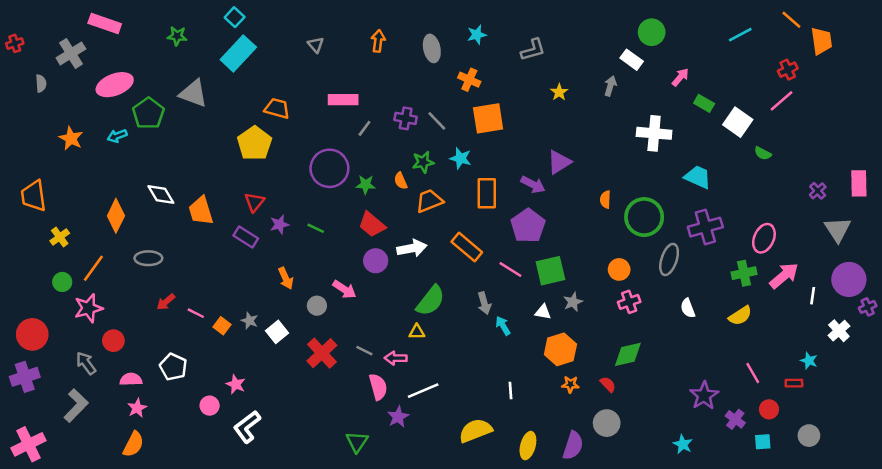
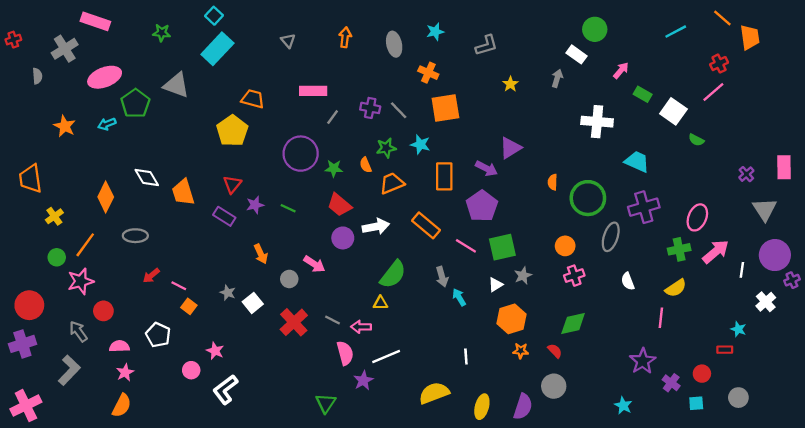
white triangle: (543, 312) -> (496, 285), turned -42
orange square: (222, 326) -> (189, 306), moved
pink line: (753, 373) -> (661, 318), moved, turned 36

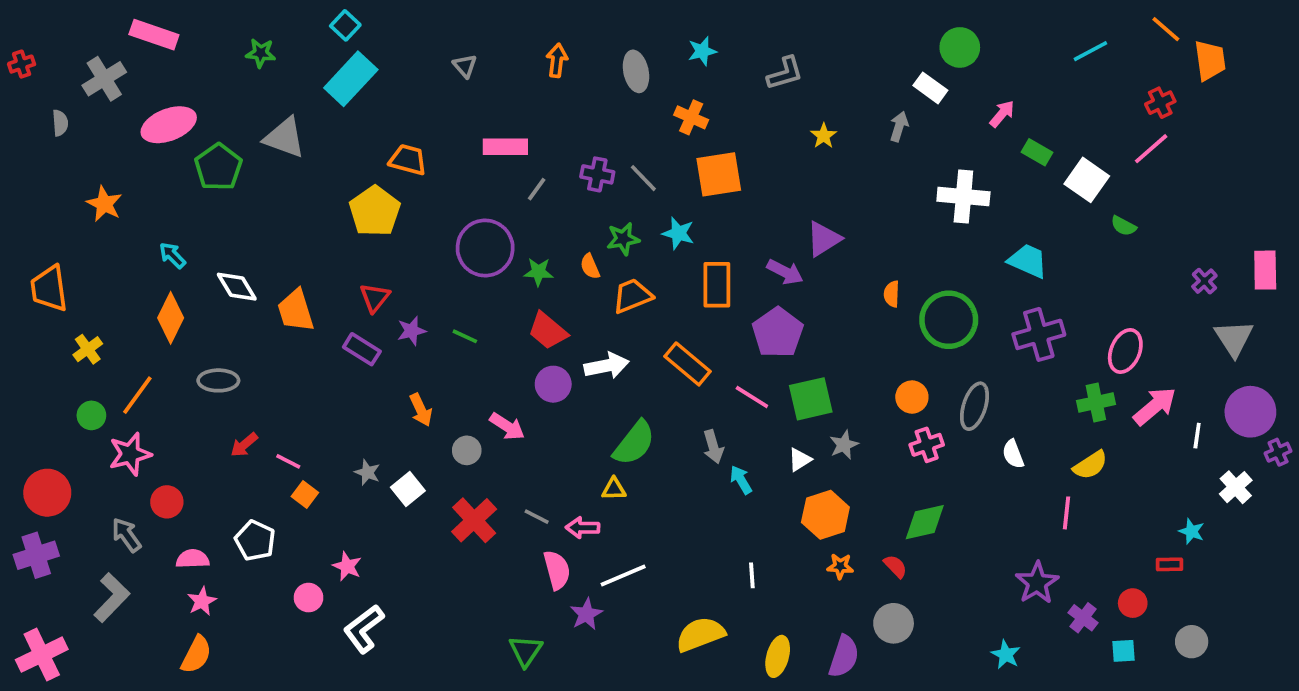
cyan arrow: (107, 124) -> (172, 255), moved, turned 66
gray ellipse: (611, 237) -> (974, 406), moved

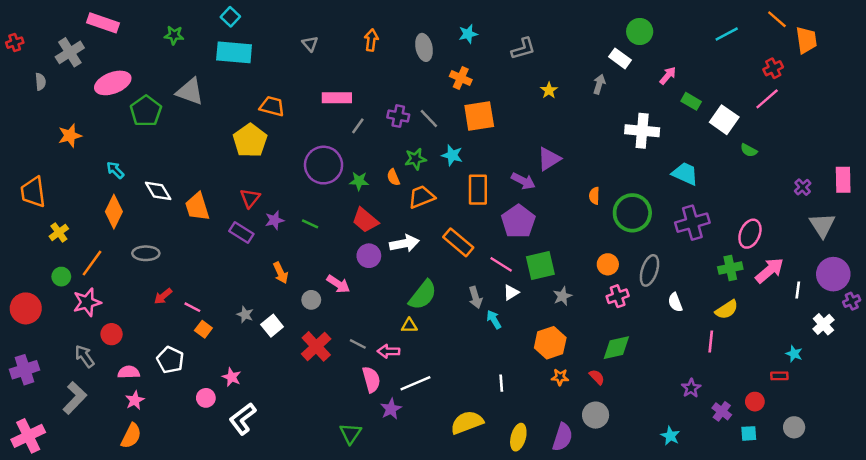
cyan rectangle: (351, 79) -> (234, 52), turned 52
orange star: (104, 204) -> (70, 136), turned 30
white triangle: (800, 460) -> (511, 292), moved
red circle: (47, 493) -> (26, 308), moved
purple star: (1037, 583) -> (691, 388), size x0.7

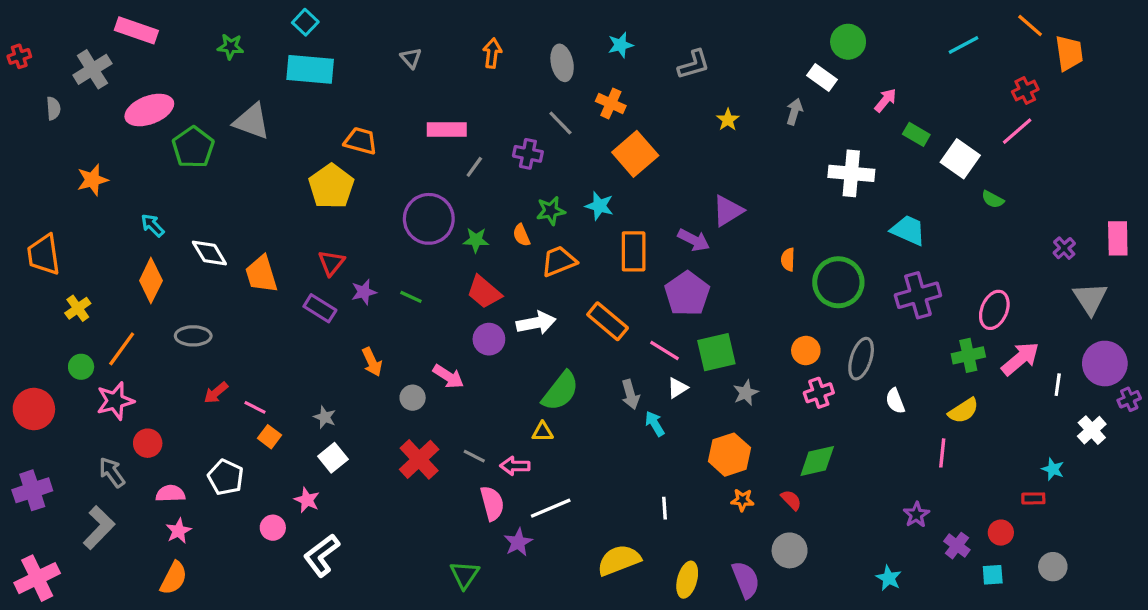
orange square: (479, 116) -> (635, 154), turned -32
gray line: (429, 118) -> (560, 123), moved
white square: (272, 326) -> (333, 458), moved
purple semicircle: (562, 437) -> (746, 580), turned -40

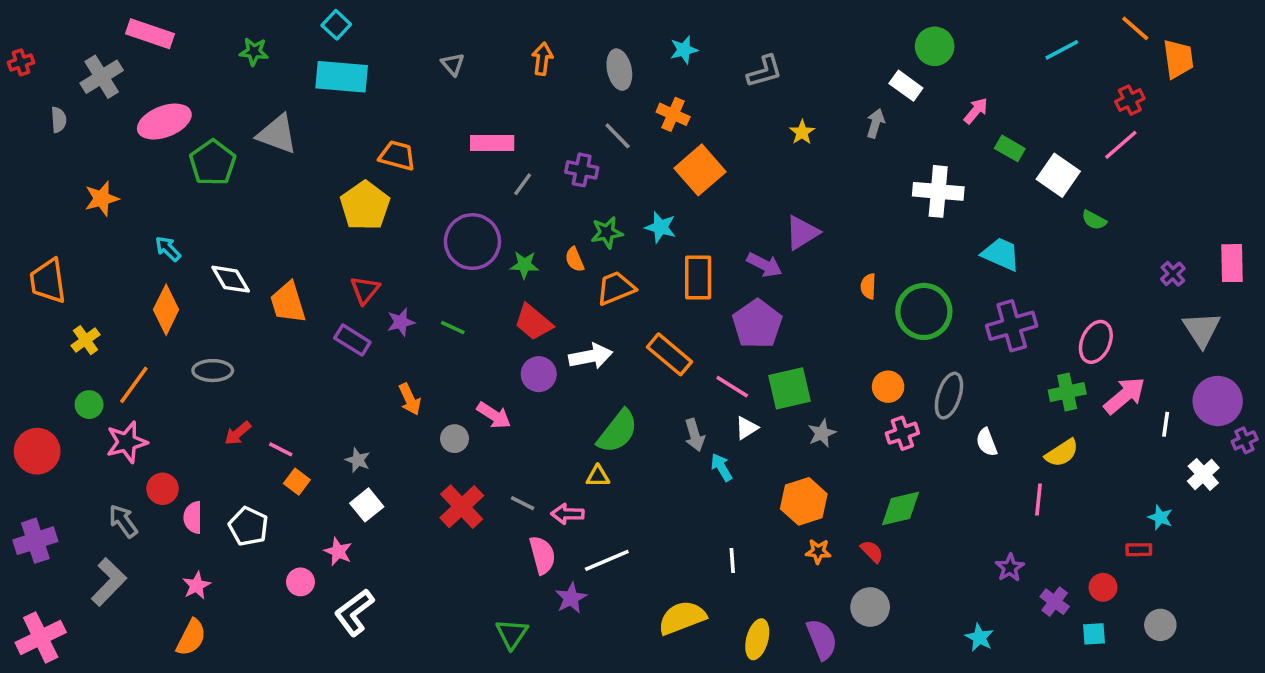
pink semicircle: (170, 494) -> (193, 517), moved, turned -88

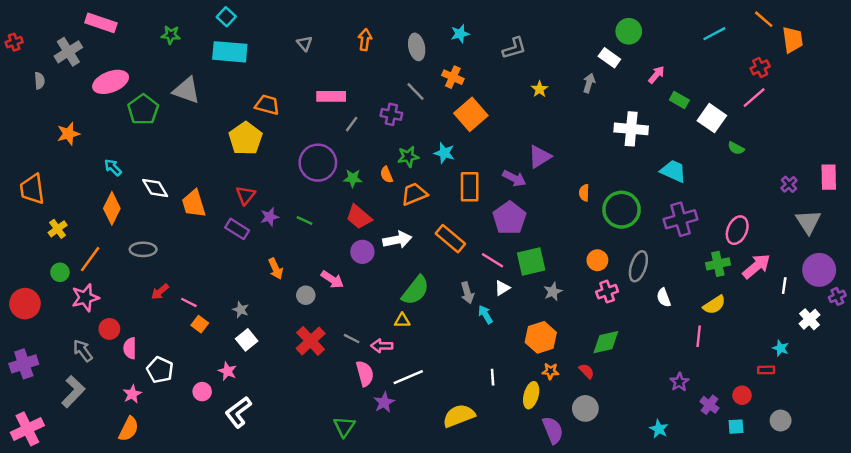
white pentagon: (249, 526) -> (160, 370), moved
yellow ellipse: (757, 639) -> (531, 395), moved

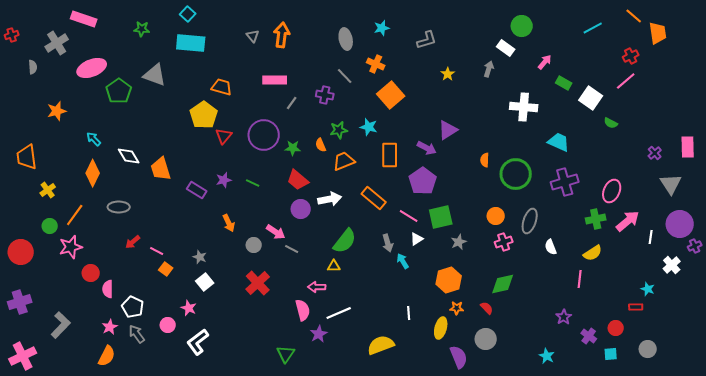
orange arrow: (365, 40) -> (282, 35), moved, size x1.4
red triangle: (246, 195) -> (224, 136), moved
gray line: (352, 339) -> (292, 249), moved
gray arrow: (83, 351) -> (137, 334), moved

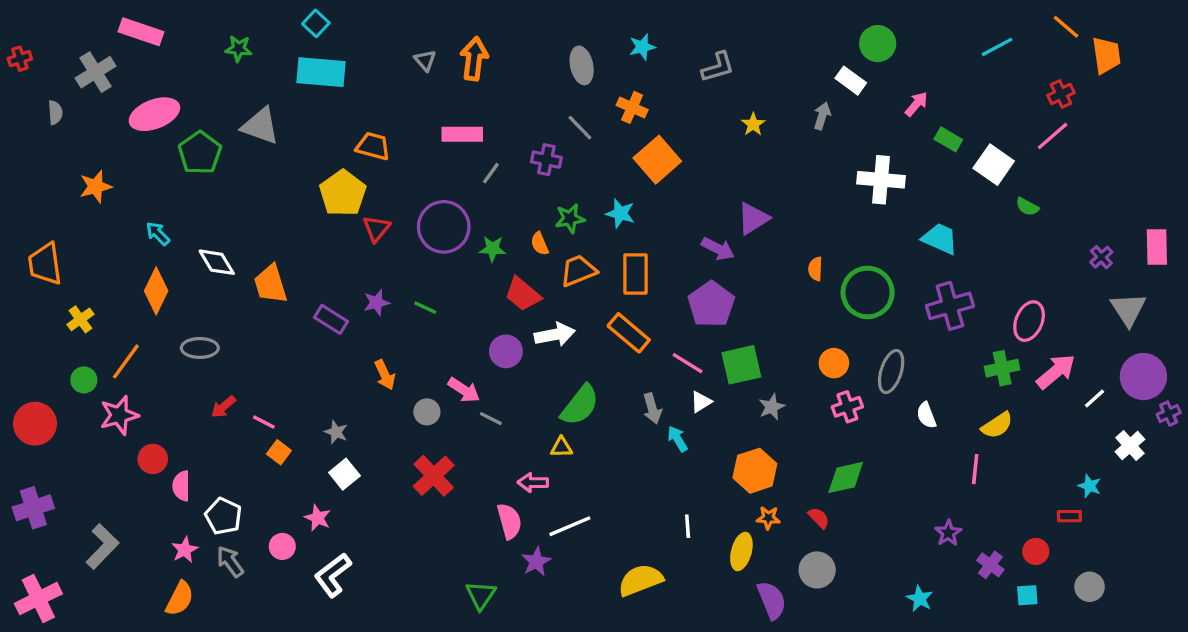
orange rectangle: (390, 155) -> (635, 274), moved
red trapezoid: (298, 180) -> (523, 294), moved
white line: (651, 237) -> (1095, 398), turned 40

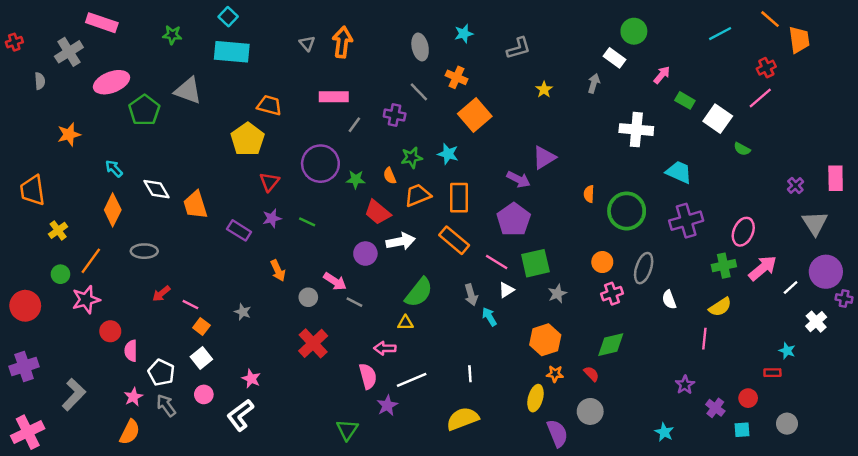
red triangle: (376, 229) -> (269, 182), moved
purple cross: (1169, 414) -> (844, 298), turned 35
white square: (344, 474) -> (201, 358), moved
pink star: (318, 518) -> (251, 379), moved
white line: (688, 526) -> (470, 374), moved

